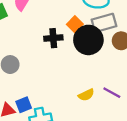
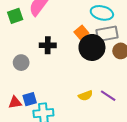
black cross: (53, 38) -> (48, 45), moved

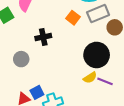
black circle: (92, 47) -> (97, 55), moved
purple line: (108, 96) -> (105, 81), moved

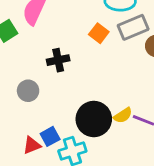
black circle: (97, 55) -> (94, 119), moved

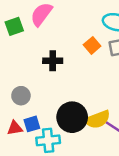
gray circle: (28, 91) -> (21, 96), moved
yellow semicircle: (123, 115) -> (97, 119), size x1.5

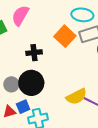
orange square: (92, 45) -> (65, 36), size x1.5
black circle: (72, 117) -> (31, 83), moved

